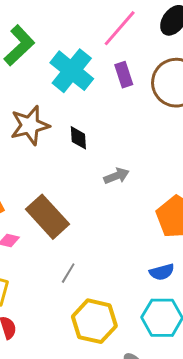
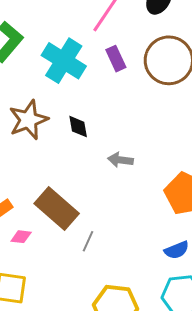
gray arrow: (116, 176) -> (120, 160), turned -145
gray line: (68, 273) -> (88, 241), moved

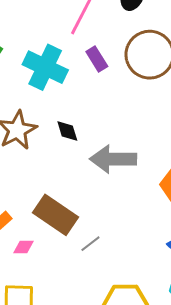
gray arrow: (120, 160) -> (113, 159), size x1.8
gray line: (88, 241) -> (90, 244), turned 35

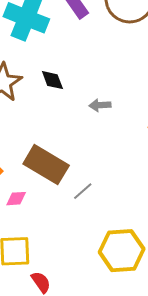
gray arrow: (113, 159) -> (100, 105), size x0.5

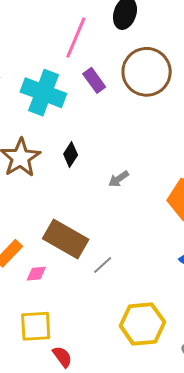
black diamond: (52, 80) -> (71, 155), turned 55
gray arrow: (100, 105) -> (119, 179), turned -30

